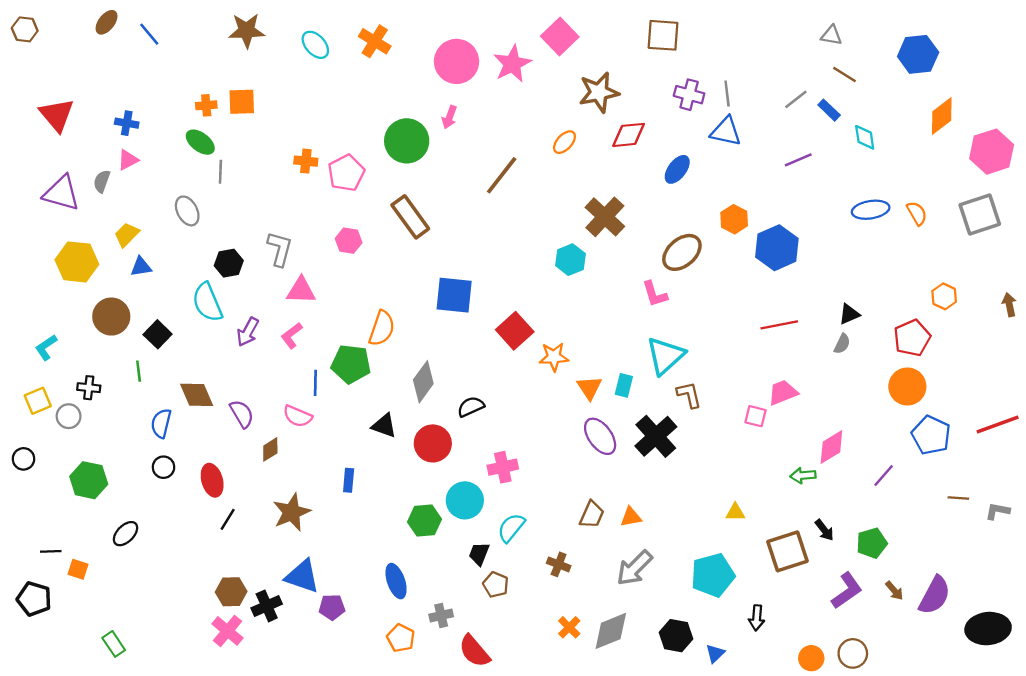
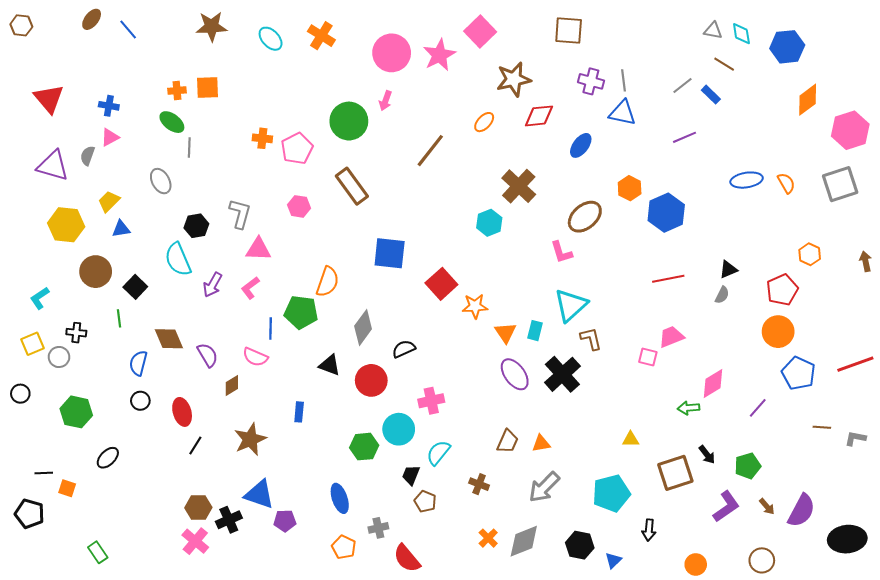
cyan diamond: (865, 137) -> (741, 34), moved
brown circle: (853, 653) -> (762, 560), moved

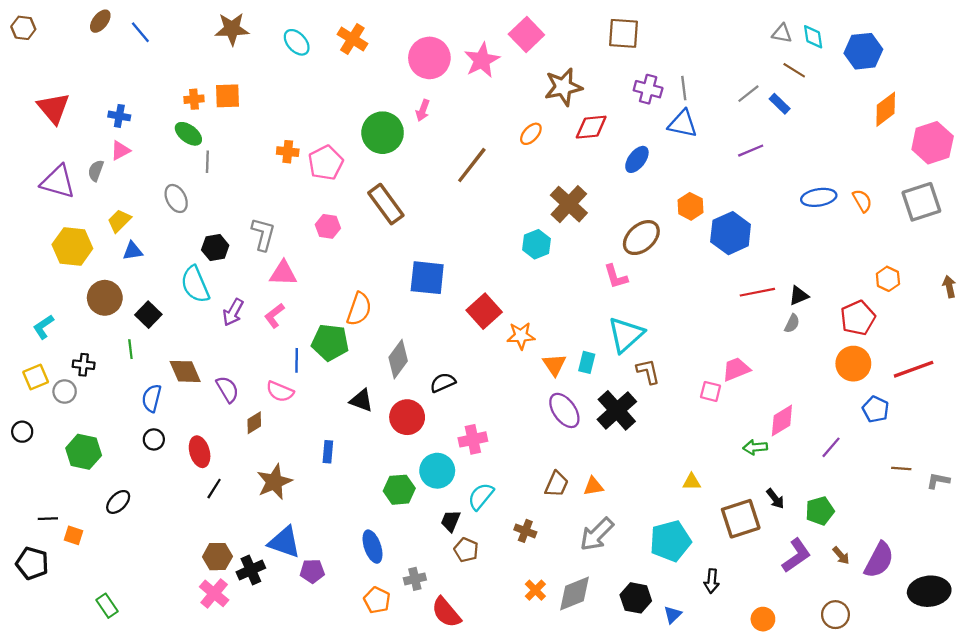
red line: (668, 279) -> (757, 292), moved
red line: (855, 364) -> (914, 369), moved
blue pentagon: (798, 373) -> (876, 409), size x0.7

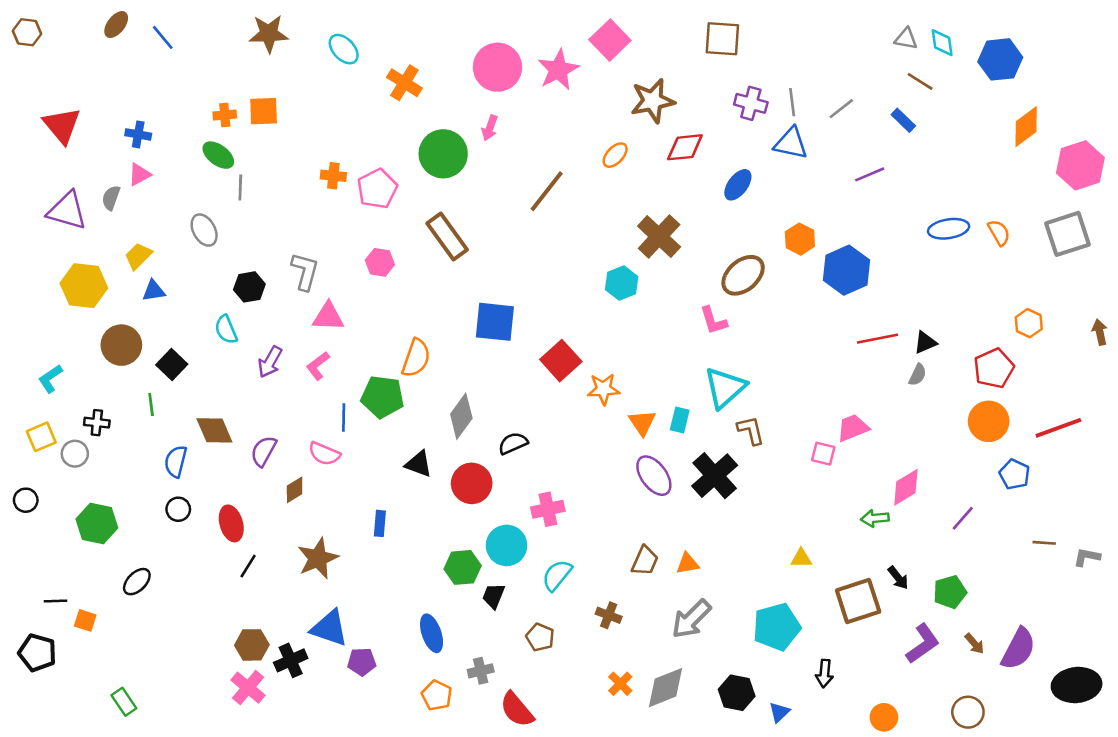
orange cross: (352, 39) -> (404, 83), moved
gray line: (748, 94) -> (841, 109), moved
cyan semicircle: (195, 284) -> (226, 330), size x0.7
purple semicircle: (227, 389) -> (264, 451), turned -120
black trapezoid: (451, 521) -> (494, 596), moved

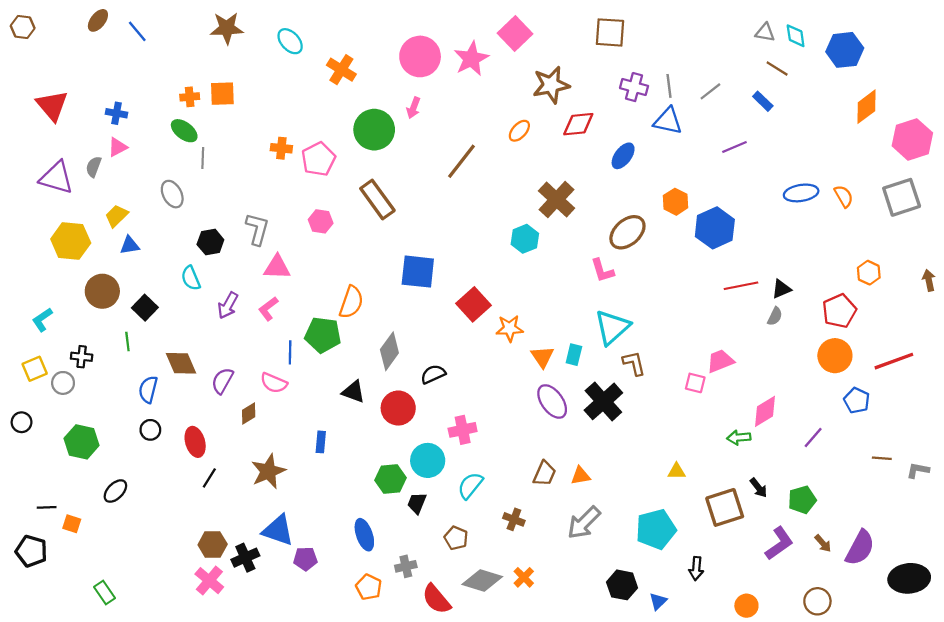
gray diamond: (666, 688) -> (482, 581), moved, turned 39

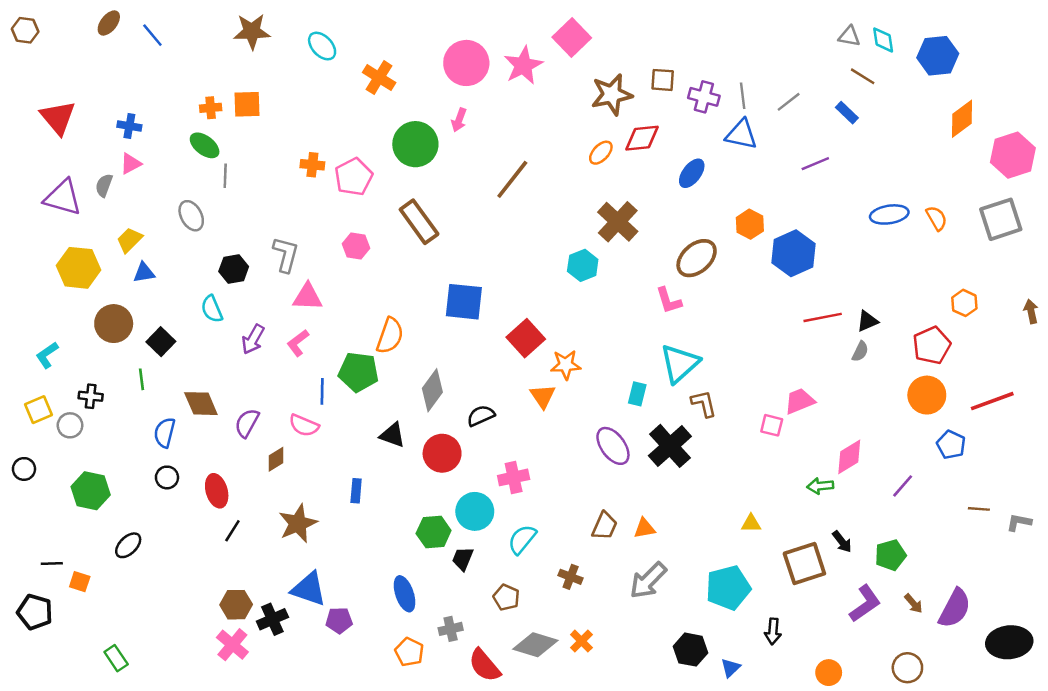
brown square: (610, 32) -> (663, 80), moved, size x0.7
orange ellipse: (519, 131) -> (601, 153), moved
orange triangle: (542, 357) -> (543, 396), moved

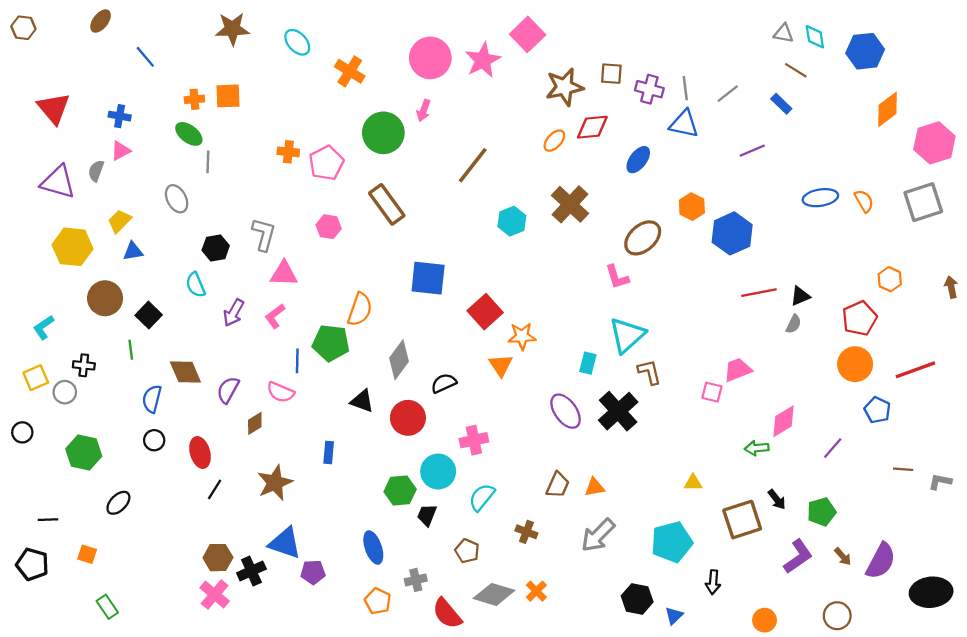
blue line: (152, 35) -> (145, 57), moved
cyan hexagon: (583, 265) -> (512, 221), moved
orange square: (80, 582) -> (87, 554), moved

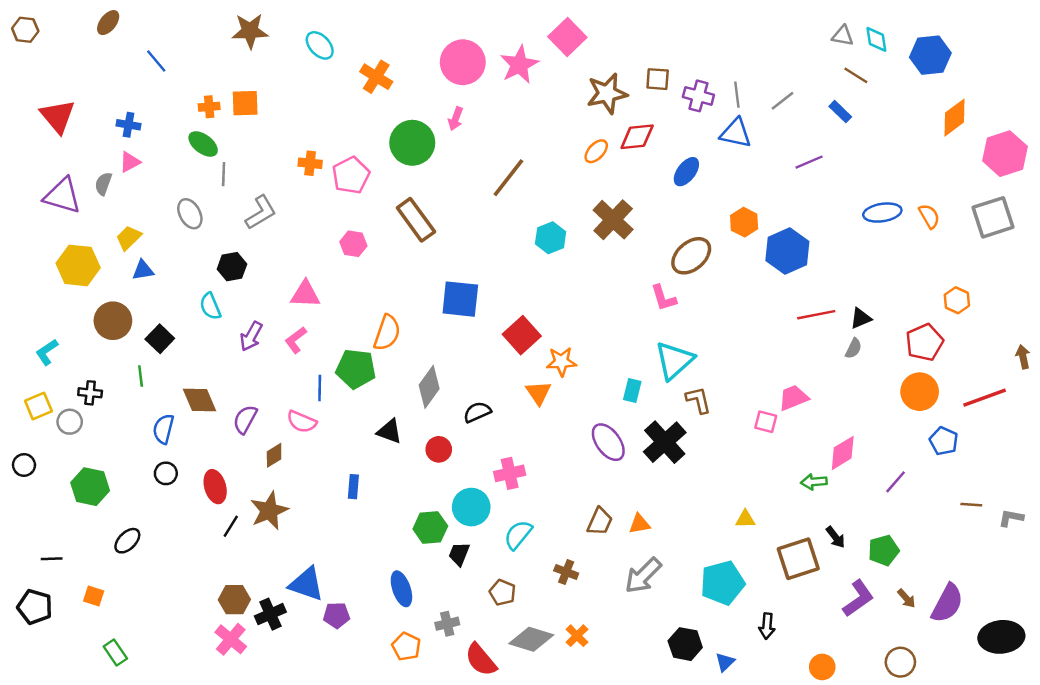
gray L-shape: (264, 235) -> (261, 213), moved, turned 44
brown arrow: (951, 287) -> (1023, 357), moved
red circle: (408, 418) -> (439, 449), size x0.7
brown star: (275, 483) -> (269, 511), moved

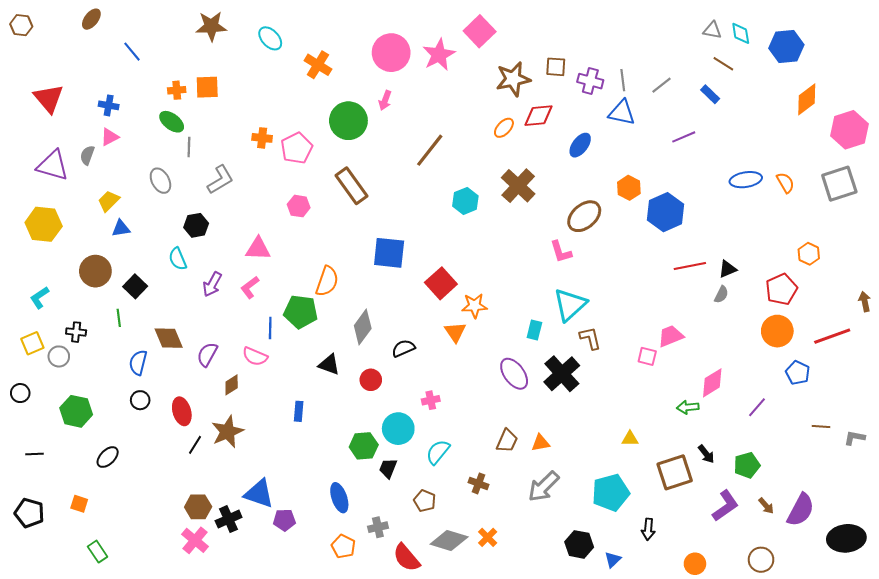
yellow hexagon: (78, 265) -> (44, 224), moved
pink cross: (510, 473) -> (431, 400), size x0.7
black line: (52, 559) -> (34, 454), moved

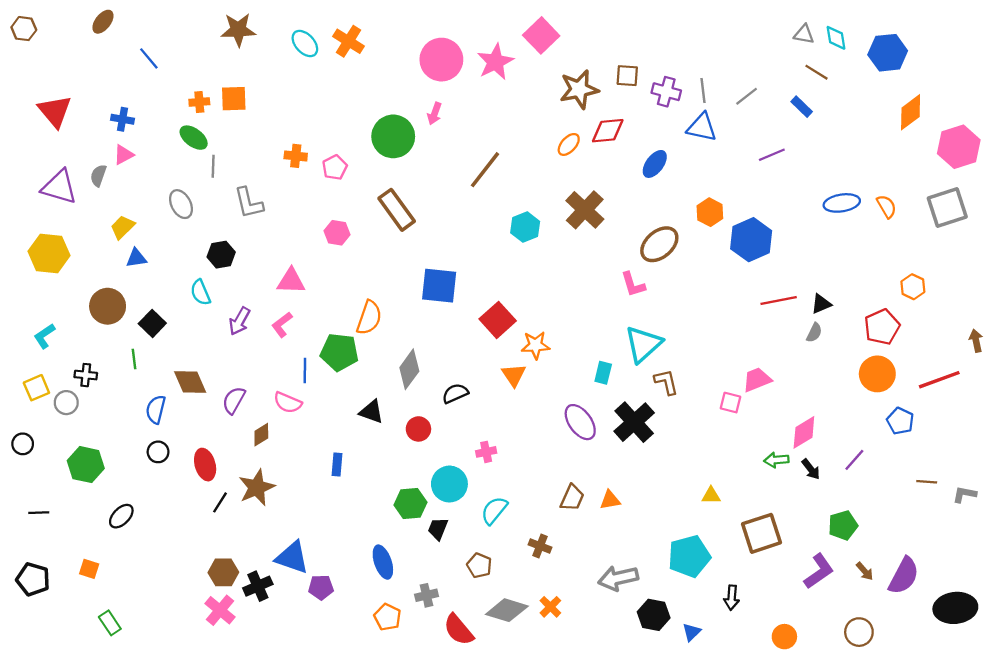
orange cross: (318, 65) -> (348, 41), moved
pink pentagon: (297, 148) -> (335, 167), size x0.7
gray L-shape: (220, 180) -> (249, 203), turned 108
black arrow: (706, 454) -> (811, 469), moved
gray arrow: (544, 487) -> (618, 578), moved, turned 32

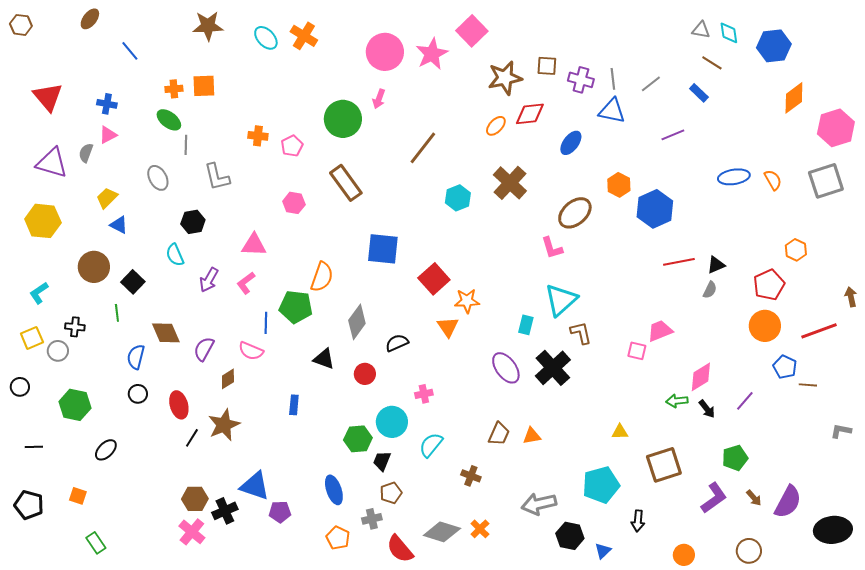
blue triangle: (136, 258) -> (119, 225), turned 36
brown line: (927, 482) -> (808, 385), moved
brown pentagon: (479, 565) -> (391, 493), moved, turned 30

